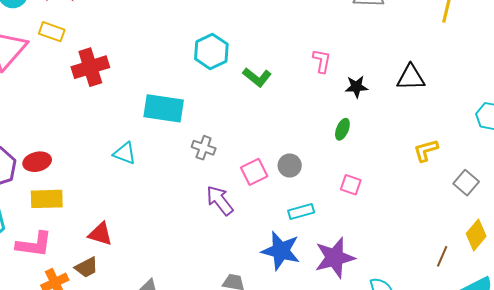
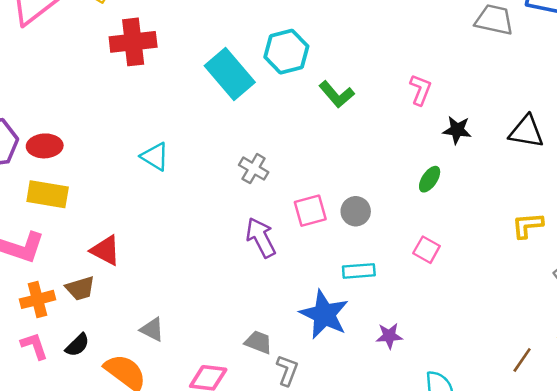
cyan rectangle: (164, 108) -> (230, 74), moved, turned 30
purple star: (335, 258) -> (389, 336), size x0.5

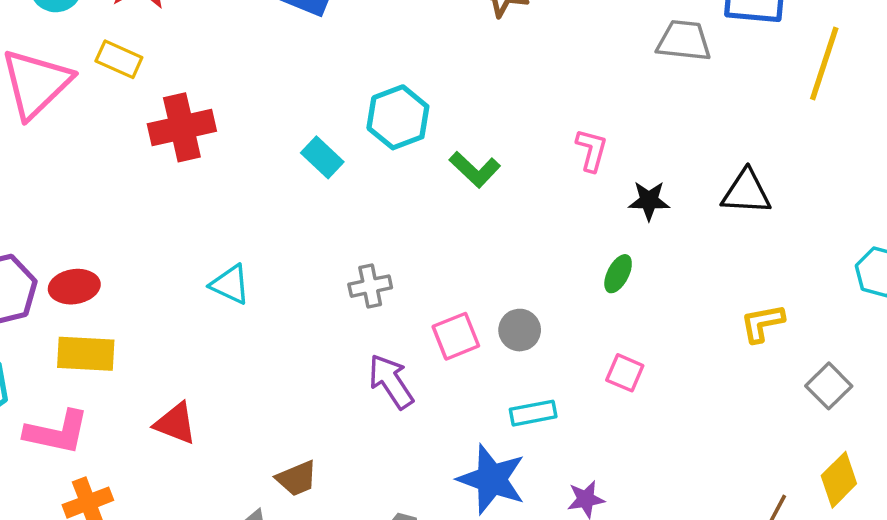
cyan rectangle: (230, 74) -> (322, 157), size x0.6
gray cross: (254, 169) -> (370, 286), turned -36
brown trapezoid: (80, 288) -> (297, 478), moved

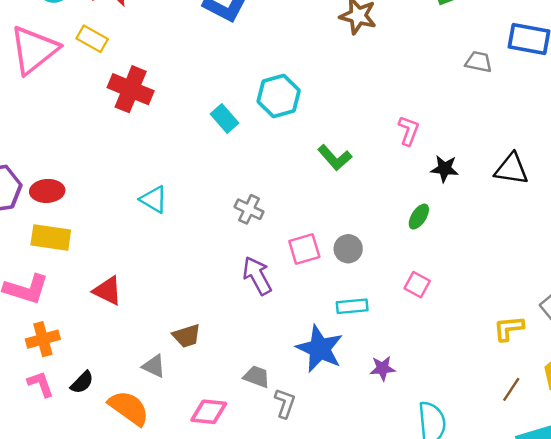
gray trapezoid: (684, 41) -> (479, 62), size x0.7
red cross: (182, 127) -> (131, 89), turned 30
green L-shape: (475, 169) -> (335, 158), moved
gray cross: (370, 286) -> (249, 209), turned 32
yellow L-shape: (762, 323) -> (509, 328), moved

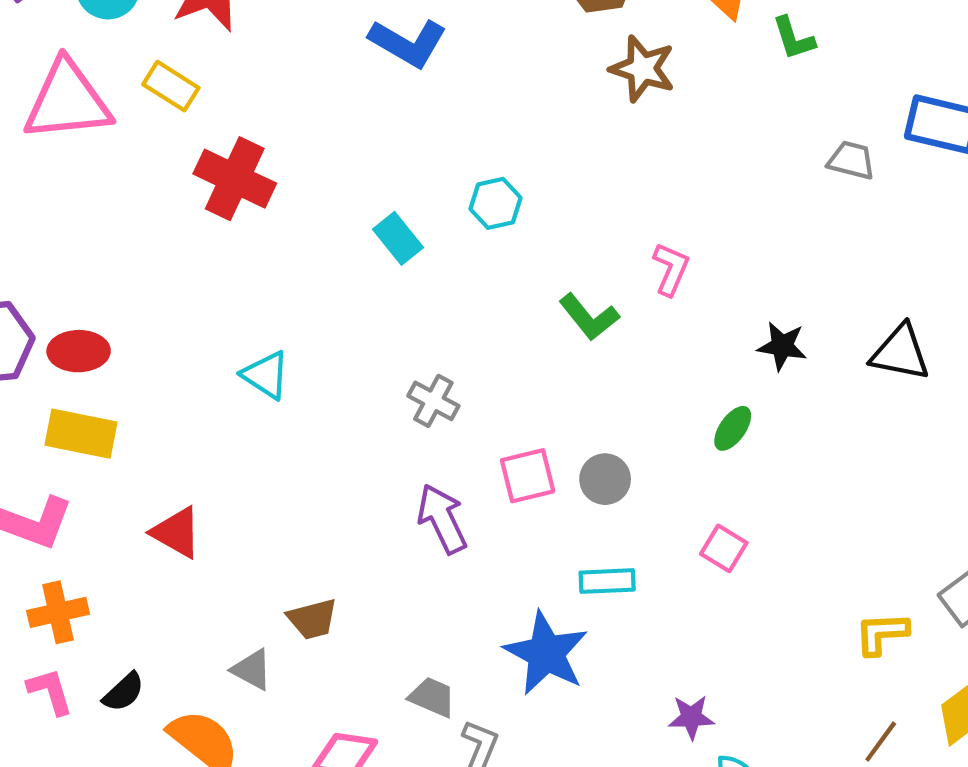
pink triangle: (34, 50) -> (67, 101), turned 30
cyan hexagon: (279, 96) -> (495, 203), size x0.7
pink L-shape: (409, 131) -> (671, 269), moved
purple star: (383, 368) -> (691, 717), moved

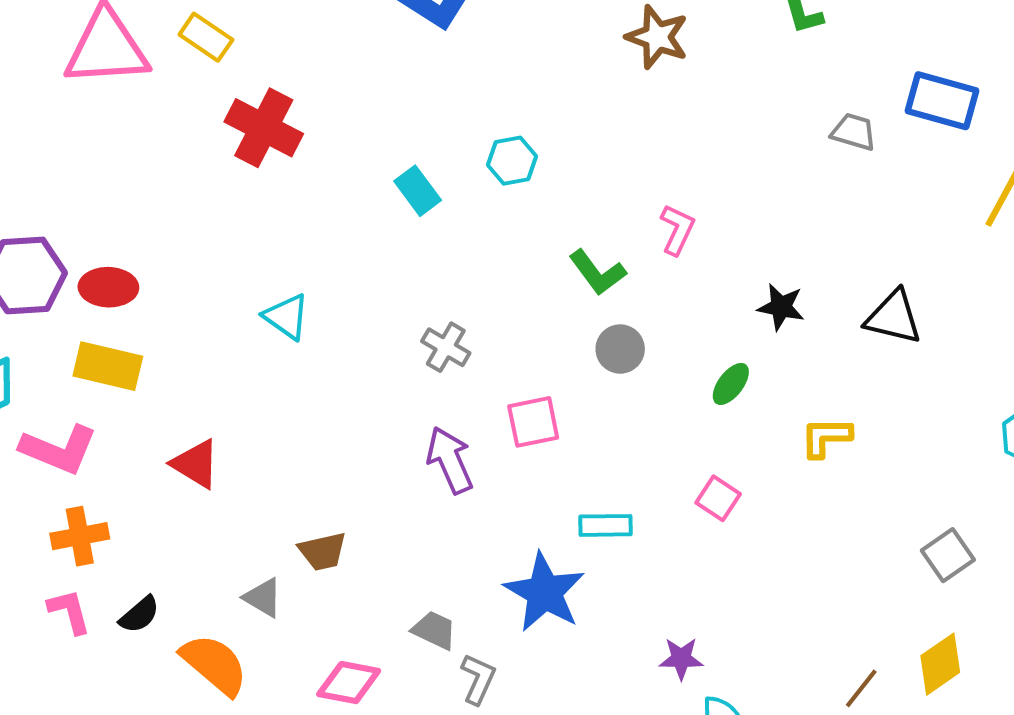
gray circle: (605, 479) -> (620, 349), moved
yellow L-shape: (882, 633) -> (826, 437), moved

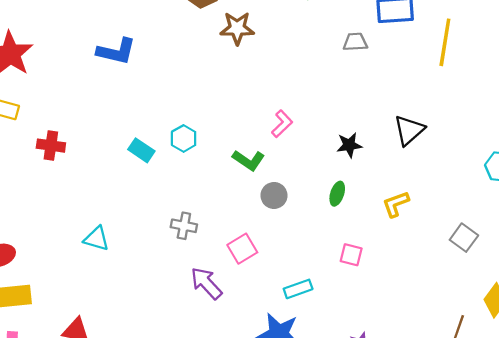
red cross: (264, 128) -> (51, 146), size x0.7
cyan hexagon: (512, 161) -> (184, 138), moved
pink L-shape: (677, 230) -> (282, 124), turned 40
black triangle: (894, 317) -> (409, 130), turned -36
gray square: (948, 555) -> (464, 238), moved

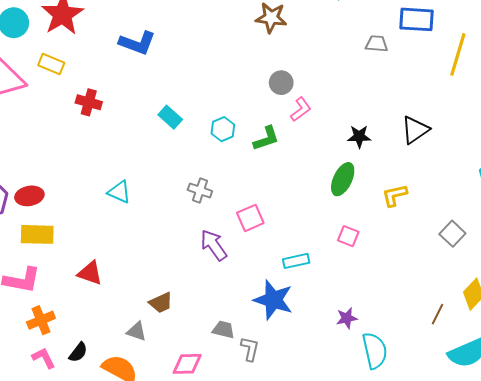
blue L-shape: (116, 51) -> (137, 43), moved
cyan hexagon: (184, 138) -> (223, 129), moved
green L-shape: (249, 160) -> (266, 139), turned -60
green ellipse: (337, 194) -> (343, 179), size x1.5
gray circle: (274, 195) -> (281, 83), moved

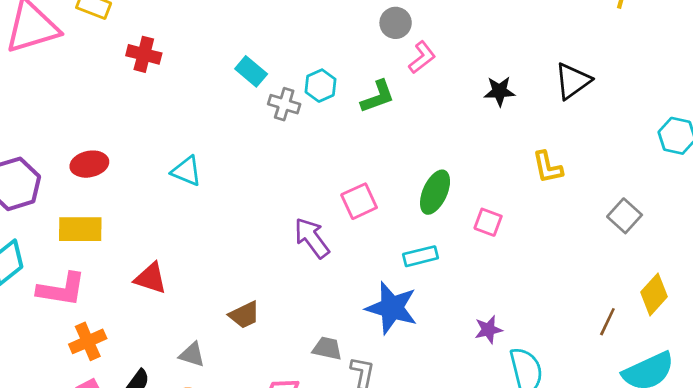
green ellipse: (343, 179) -> (435, 192), moved
gray cross: (200, 190) -> (284, 104), moved
yellow L-shape: (395, 195) -> (547, 167), turned -88
red ellipse: (29, 196) -> (89, 164), moved
gray triangle: (137, 331) -> (192, 355), moved

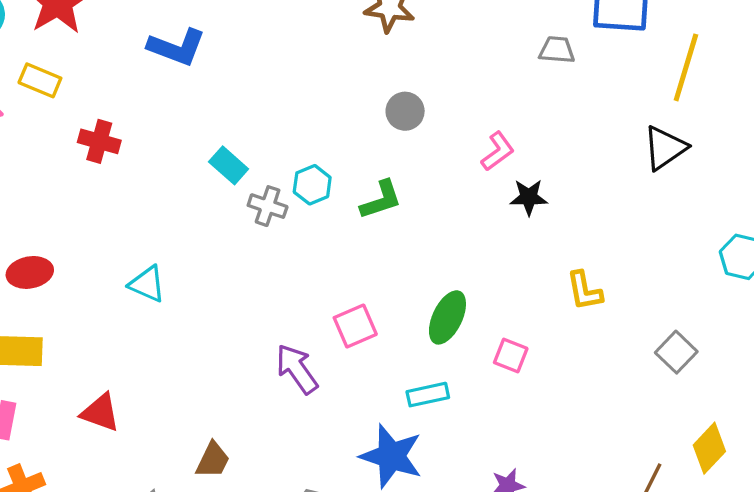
pink L-shape: (422, 57) -> (498, 151), moved
black triangle: (573, 81) -> (665, 148), moved
brown trapezoid: (244, 315) -> (213, 460), turned -40

